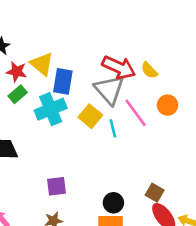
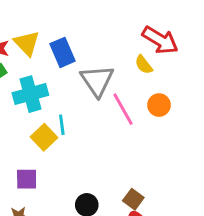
red arrow: (119, 67) -> (160, 40), moved
blue rectangle: (63, 81) -> (62, 52), moved, turned -40
yellow square: (90, 116) -> (44, 137), moved
cyan line: (113, 128) -> (62, 125), moved

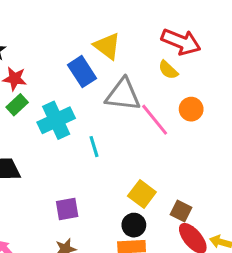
yellow triangle: (27, 43) -> (107, 46), moved
gray triangle: (97, 81) -> (123, 95), turned -39
yellow square: (44, 137) -> (142, 194), moved

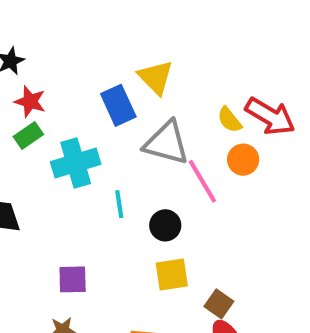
red arrow: (181, 42) -> (270, 116), moved
orange circle: (191, 109) -> (243, 160), moved
yellow square: (142, 194) -> (172, 274), turned 36
black circle: (134, 225) -> (165, 225), moved

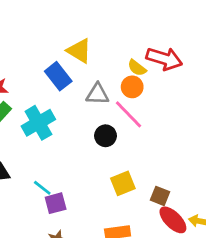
gray triangle: (166, 143) -> (97, 94), size x0.7
orange circle: (243, 160) -> (132, 87), moved
cyan line: (119, 204) -> (42, 188), moved, turned -30
black circle: (165, 225) -> (106, 136), moved

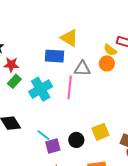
blue rectangle: (58, 76) -> (54, 56), turned -48
pink line: (128, 114) -> (70, 87), moved, turned 50
black circle: (106, 136) -> (76, 140), moved

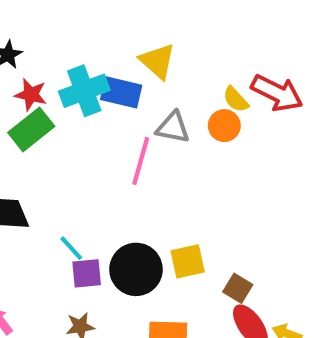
green rectangle: (14, 81) -> (31, 129), size x1.5
cyan cross: (41, 89) -> (84, 91), moved
black circle: (76, 140) -> (136, 269), size x1.6

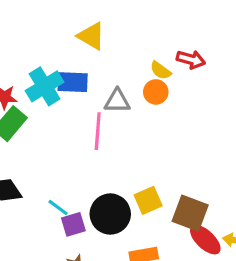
yellow triangle: (157, 61) -> (91, 36), moved
red arrow: (277, 93) -> (191, 59), size x0.7
brown square: (238, 288) -> (190, 213), size x1.6

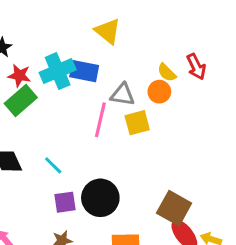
red arrow: (191, 59) -> (196, 67), turned 40
yellow square: (148, 200) -> (137, 123), moved
cyan line: (58, 208) -> (53, 165), moved

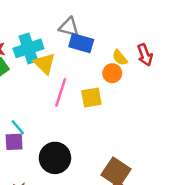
yellow triangle: (108, 31) -> (45, 64), moved
blue rectangle: (84, 71) -> (81, 43), moved
gray triangle: (122, 95) -> (69, 27), moved
purple square: (65, 202) -> (14, 142), moved

